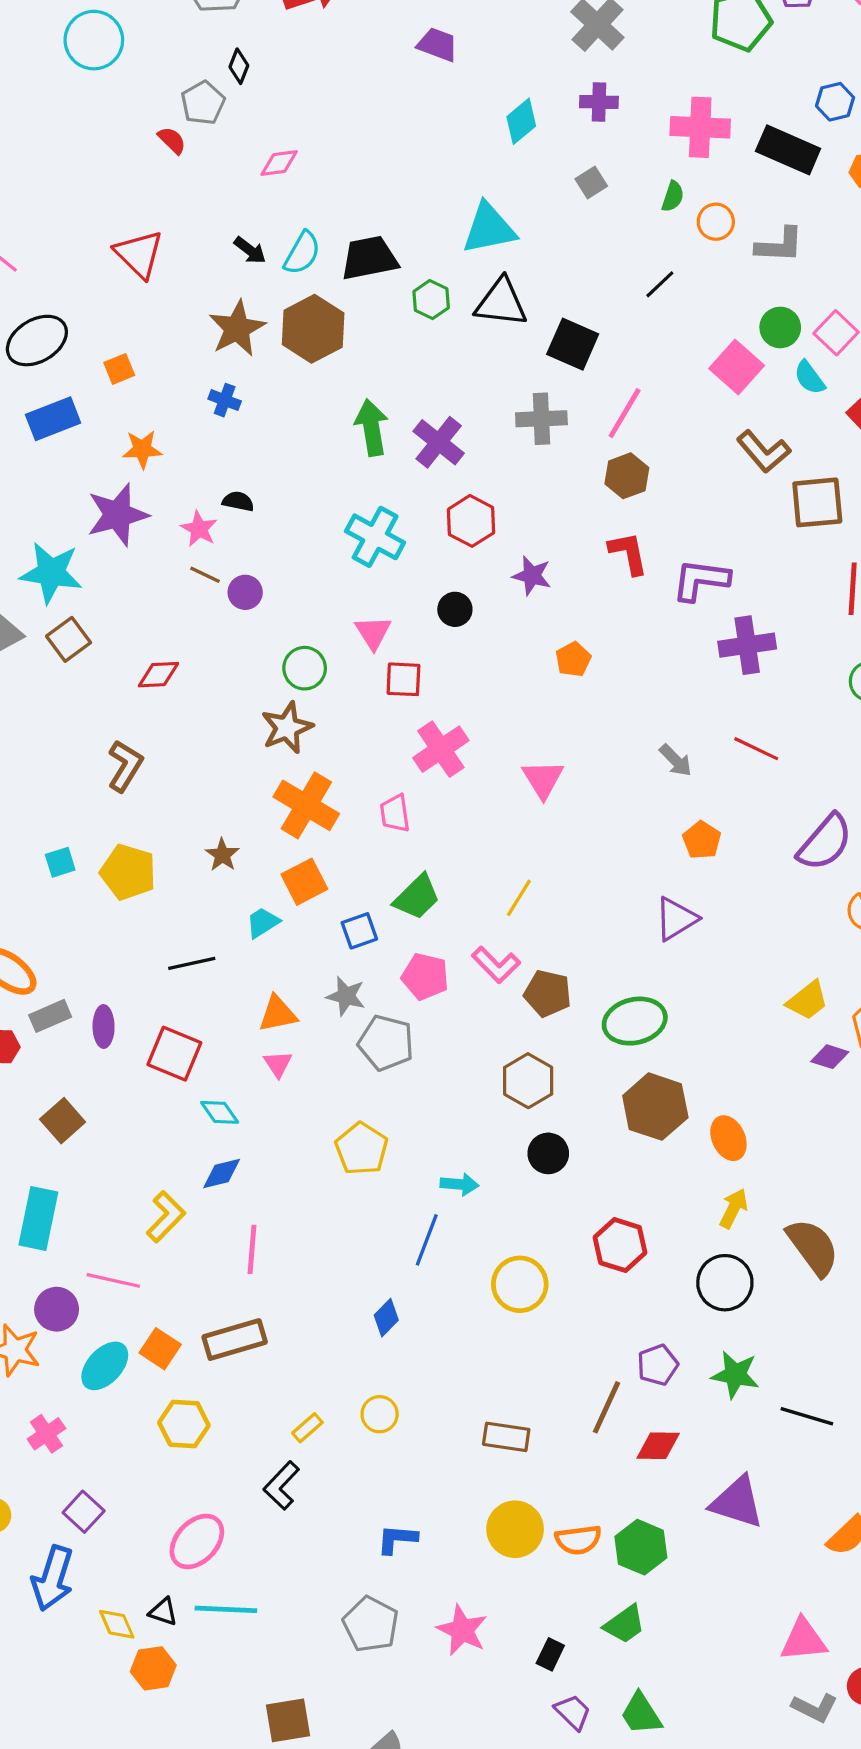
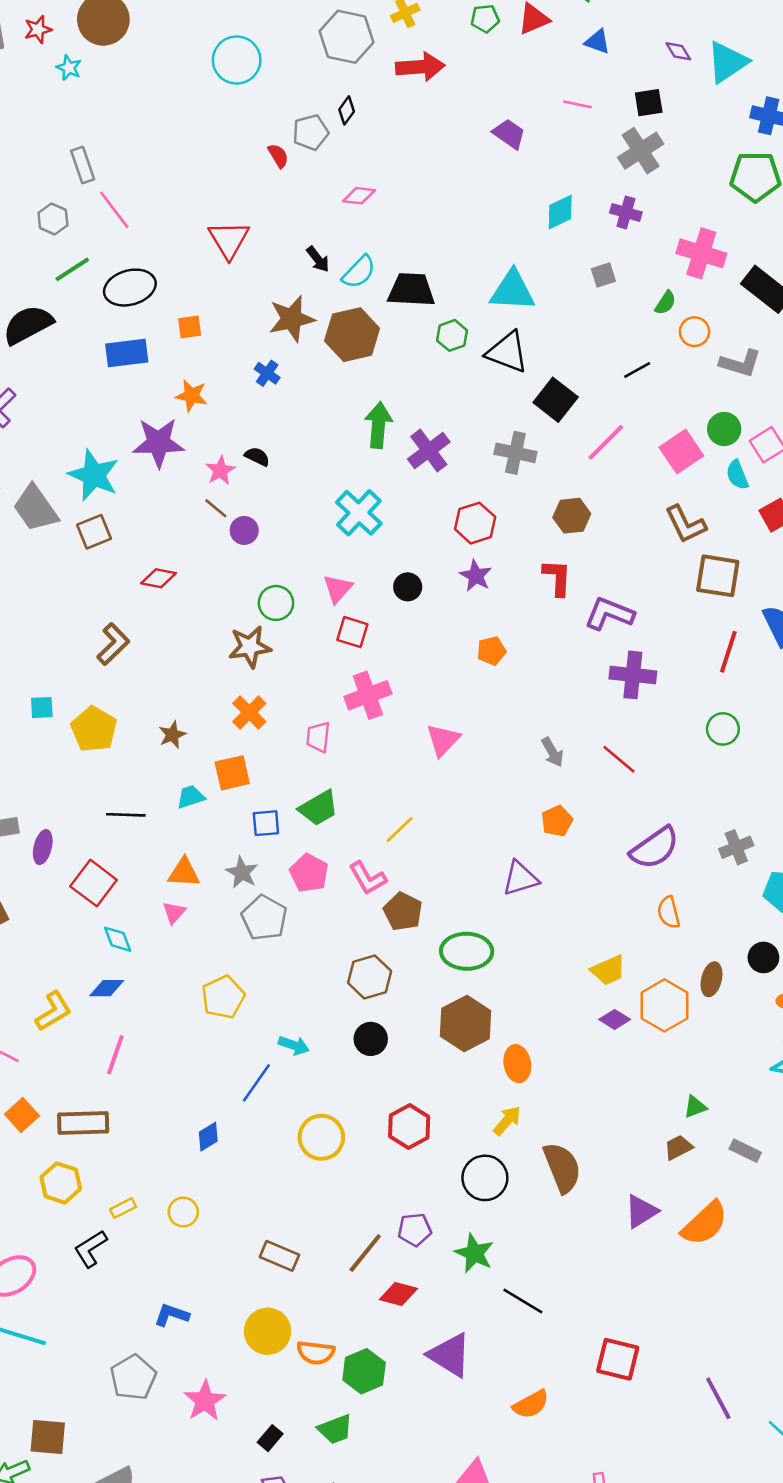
pink line: (625, 413) -> (606, 442), moved
red hexagon: (471, 521) -> (475, 523), moved
orange cross: (306, 805) -> (249, 712), size x0.7
yellow hexagon: (184, 1424) -> (61, 1183), moved

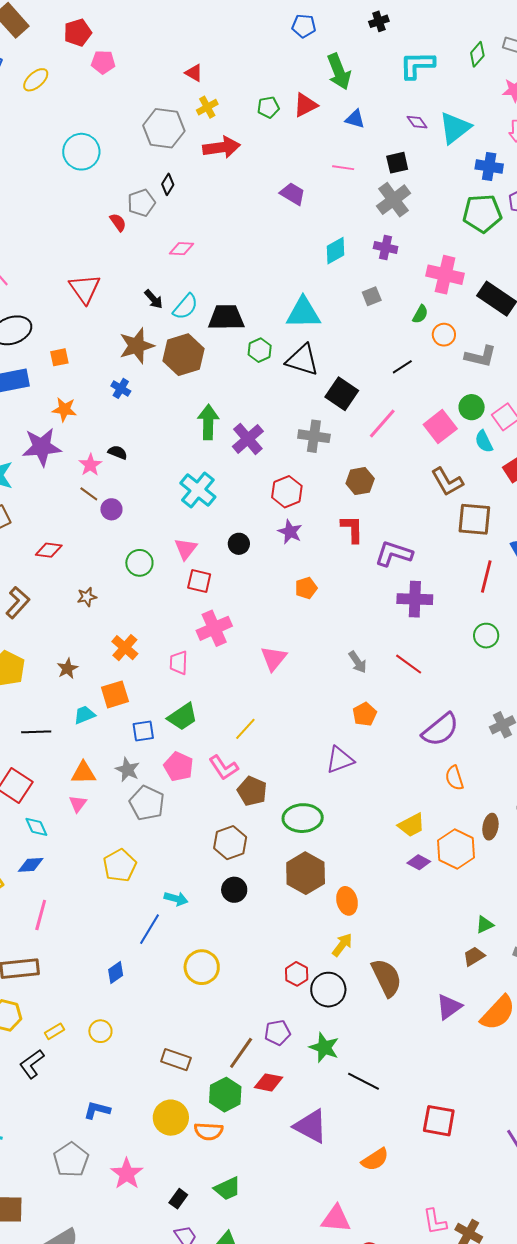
brown star: (250, 647) -> (87, 597), moved, size x0.6
red hexagon: (409, 1127) -> (297, 974), moved, size x0.7
green hexagon: (364, 1371) -> (225, 1095), moved

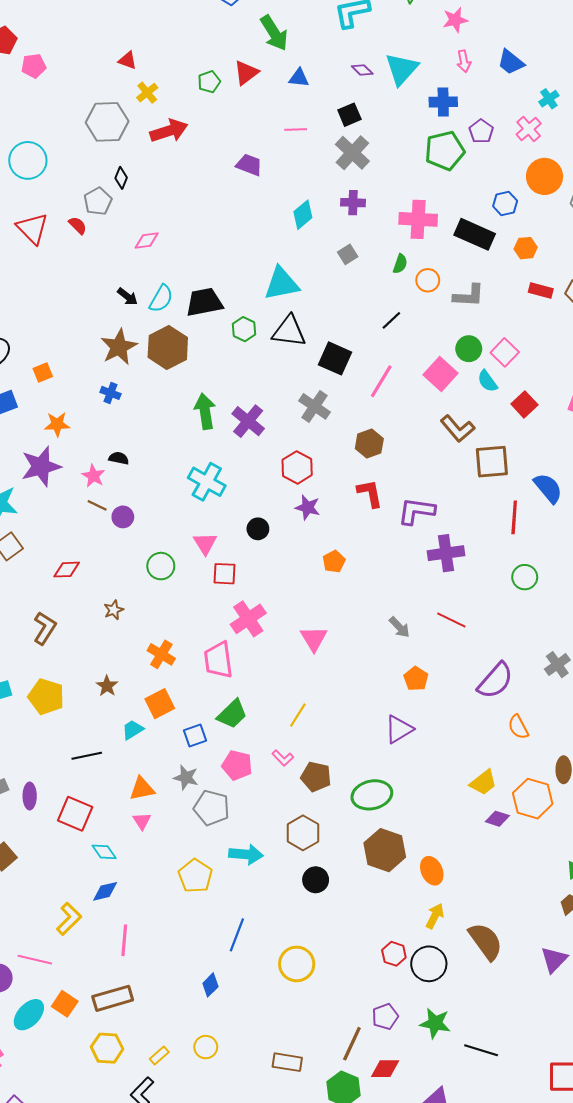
red triangle: (85, 289) -> (32, 228), moved
gray cross: (314, 436) -> (315, 406), turned 36
pink trapezoid: (179, 663) -> (218, 660), size x1.5
pink L-shape: (224, 768) -> (283, 758), size x0.7
cyan arrow: (176, 899) -> (246, 854), moved, size x1.4

